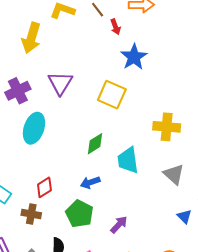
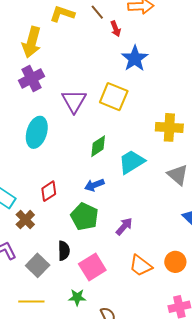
purple triangle: (60, 83) -> (74, 101), moved
purple cross: (18, 91) -> (31, 78), moved
cyan trapezoid: (128, 160) -> (132, 162), turned 68
brown cross: (31, 214) -> (25, 220), moved, turned 36

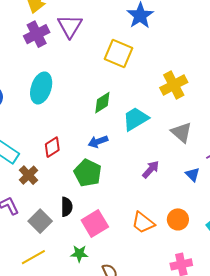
purple triangle: (74, 101) -> (70, 26), moved
yellow cross: (169, 127) -> (174, 85), turned -32
purple arrow: (124, 226) -> (151, 169), moved
yellow line: (31, 302) -> (33, 257), turned -30

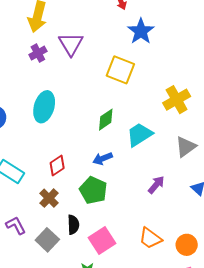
purple cross: (37, 34) -> (38, 53), size x0.7
gray triangle: (181, 132) -> (186, 147), turned 45
brown cross: (29, 175) -> (49, 198), moved
orange circle: (178, 219) -> (187, 245), moved

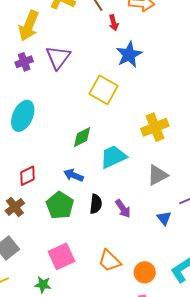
blue arrow: (103, 158) -> (73, 175), turned 36
purple arrow: (156, 185) -> (123, 209), turned 96
black semicircle: (73, 225) -> (96, 204), moved

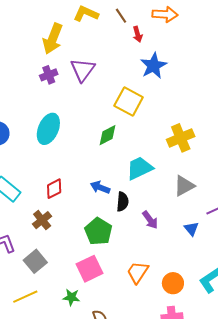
green diamond: (82, 137) -> (108, 135), moved
black semicircle: (96, 204) -> (123, 202), moved
green pentagon: (60, 205) -> (98, 231), moved
orange trapezoid: (110, 261) -> (138, 272), turned 80

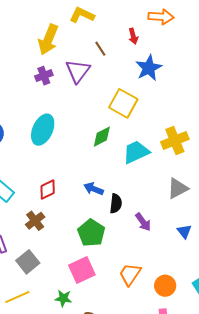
brown line: (121, 16) -> (100, 49), moved
cyan trapezoid: (140, 168) -> (136, 152), moved

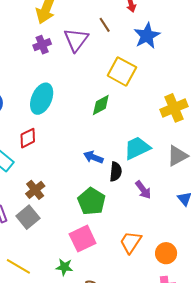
brown line: (100, 49) -> (105, 25), moved
cyan trapezoid: (136, 152) -> (137, 148), moved
red diamond: (48, 190) -> (28, 138), moved
gray square: (28, 262) -> (28, 217), moved
yellow line: (17, 297) -> (18, 266), turned 55

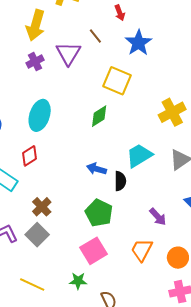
purple arrow: (143, 190) -> (158, 217), moved

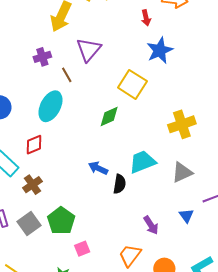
brown line: (95, 36) -> (67, 75), moved
purple cross: (35, 62) -> (42, 57), moved
brown cross: (42, 207) -> (32, 185), moved
green pentagon: (99, 213) -> (61, 221), moved
pink square: (94, 251) -> (82, 249), size x0.6

